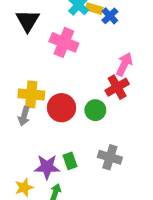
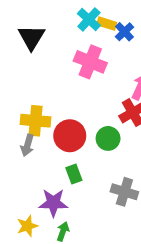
pink cross: (64, 42) -> (90, 62), moved
green rectangle: (70, 161) -> (74, 174), moved

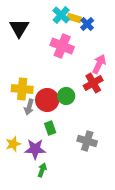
green circle: (108, 138) -> (66, 96), moved
gray arrow: (27, 145) -> (29, 107), moved
yellow star: (27, 226) -> (13, 144), moved

